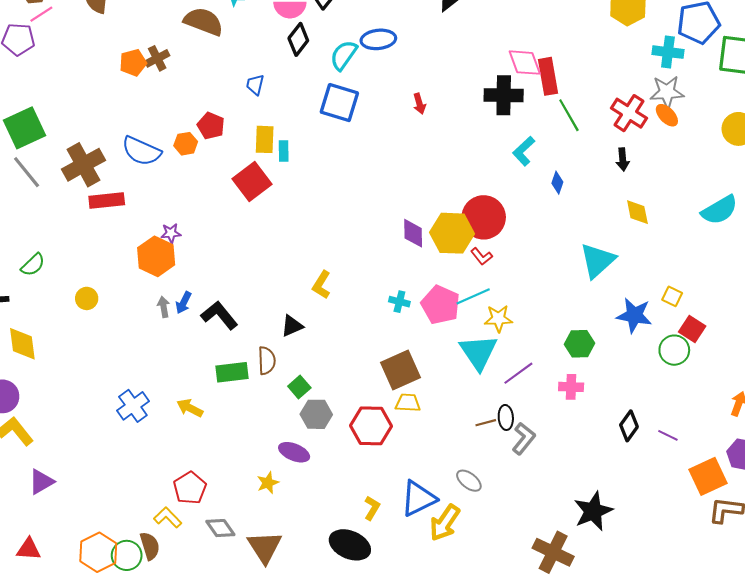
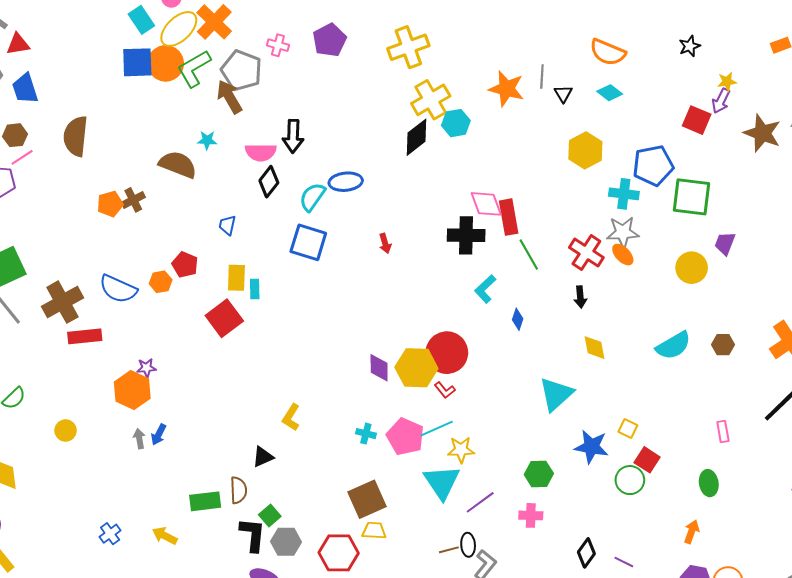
black L-shape: (219, 315) -> (253, 535), moved, turned 45
blue cross: (133, 406) -> (110, 534), size x0.7

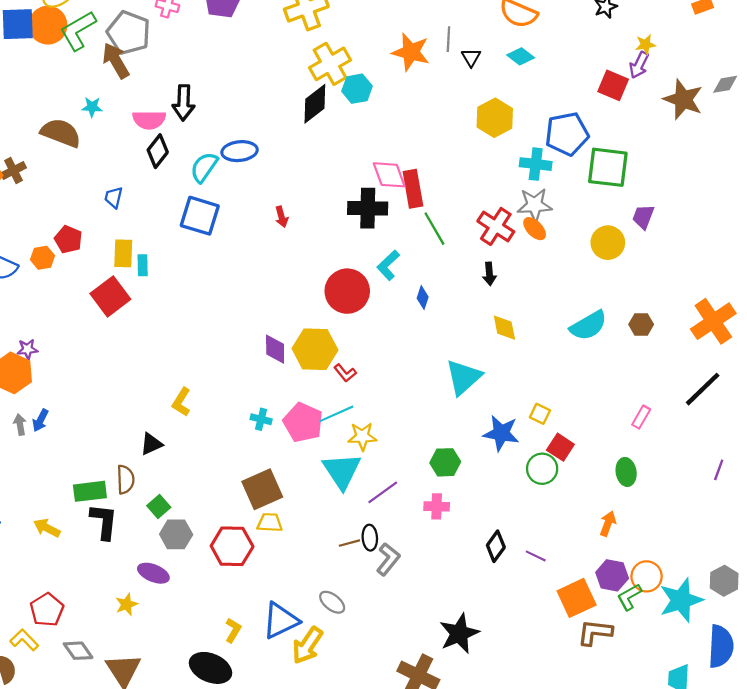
red circle: (447, 353) -> (347, 291), moved
pink rectangle: (723, 432) -> (641, 417), turned 40
black L-shape: (253, 535) -> (104, 521), moved

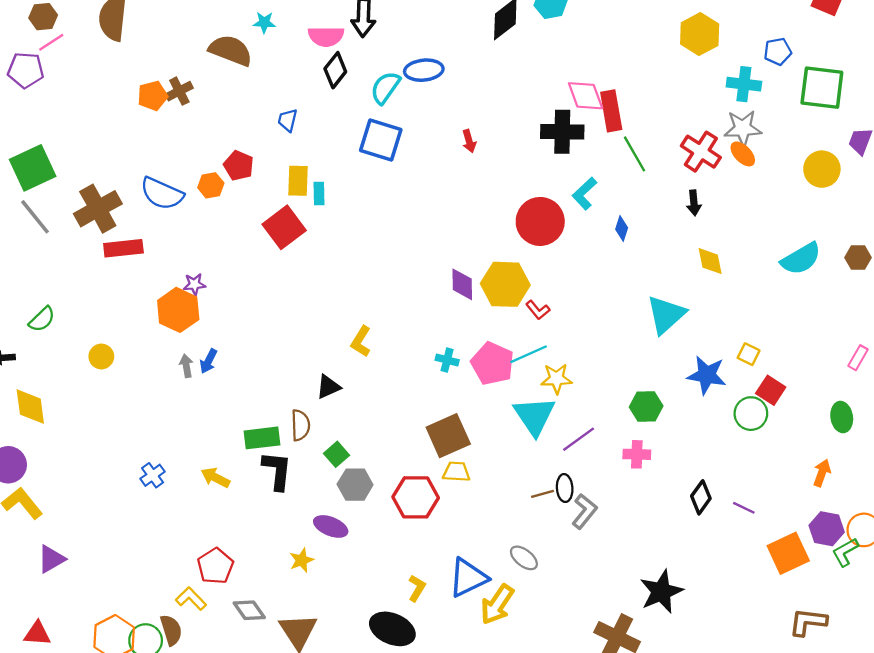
blue pentagon: (567, 134) -> (778, 52), size x0.6
brown L-shape: (595, 632) -> (808, 622), moved

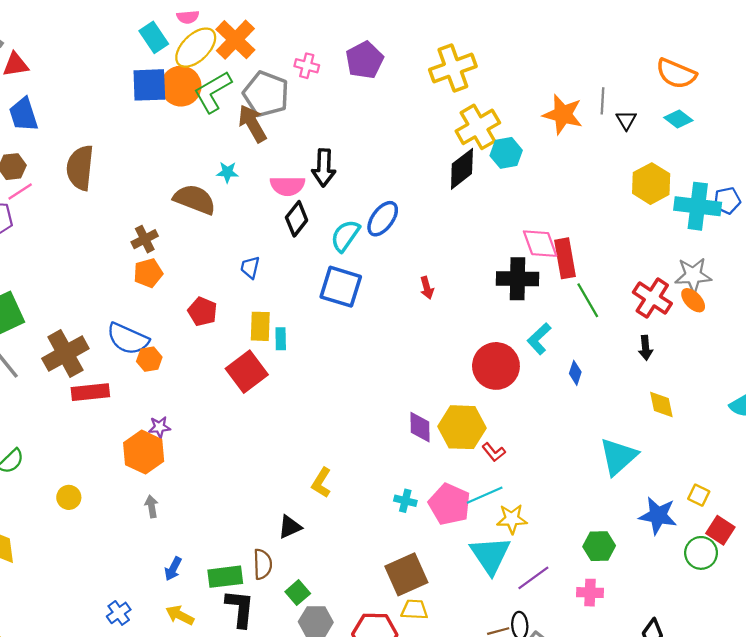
blue ellipse: (424, 70) -> (383, 219), turned -48
cyan cross: (744, 84) -> (698, 206), moved, size x1.4
orange pentagon: (153, 96) -> (148, 273), moved
orange hexagon: (211, 185) -> (149, 359), moved
blue arrow: (208, 361) -> (173, 569), moved

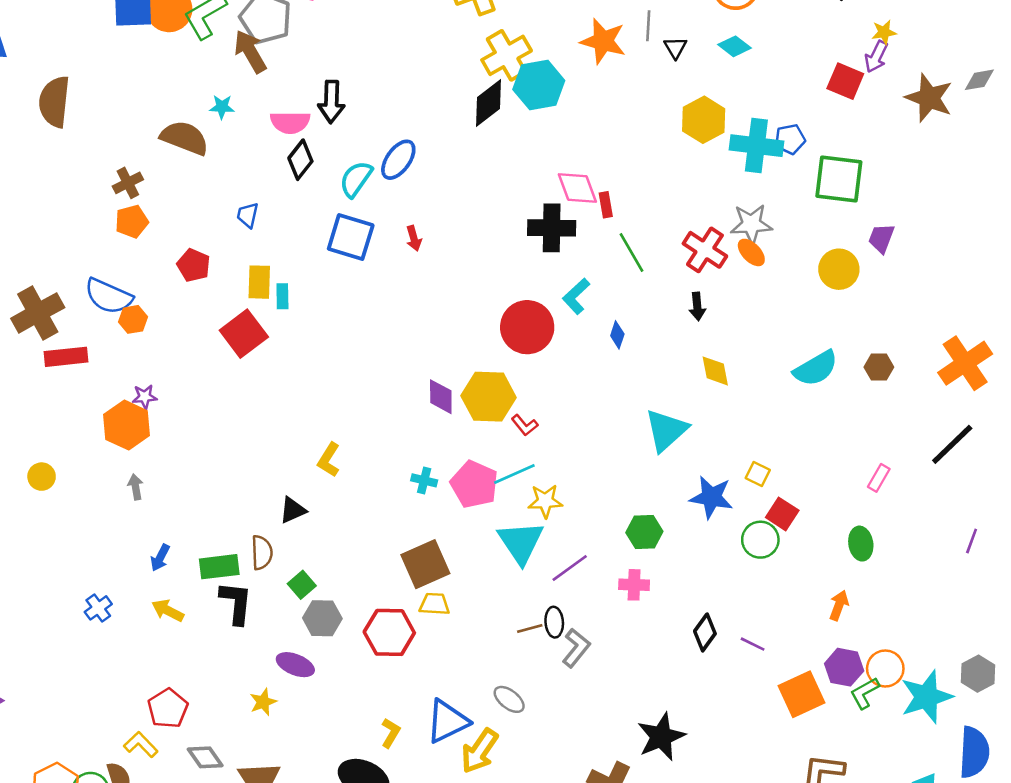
cyan hexagon: (506, 153) -> (539, 85), size x1.4
red rectangle: (565, 258) -> (606, 205), size x0.6
red arrow: (427, 288) -> (414, 238), moved

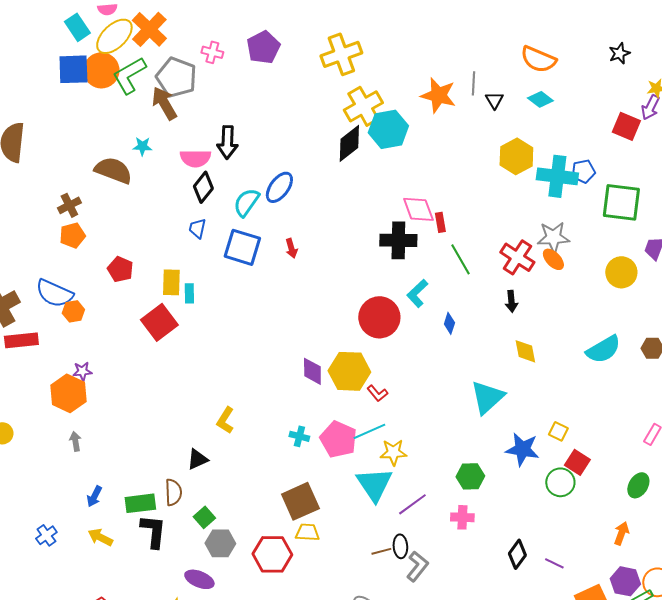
blue trapezoid: (248, 215) -> (197, 228), moved
green ellipse: (861, 544) -> (638, 485), turned 40

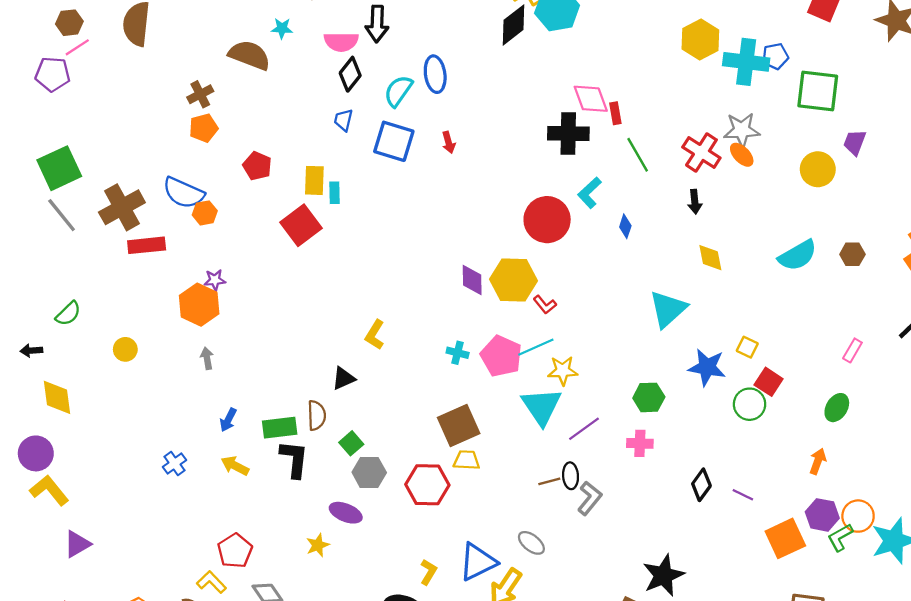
blue ellipse: (279, 187) -> (435, 74), turned -44

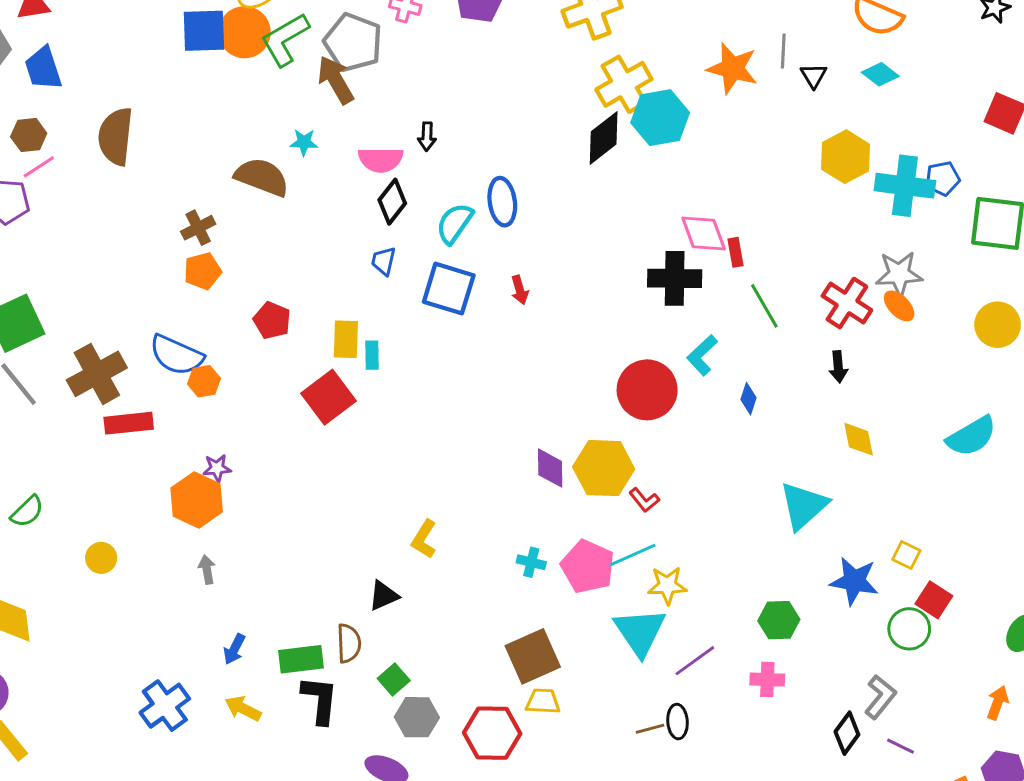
black arrow: (377, 24) -> (427, 136), size x0.6
blue cross: (175, 463) -> (165, 706), size x1.6
gray L-shape: (590, 498) -> (880, 697), moved

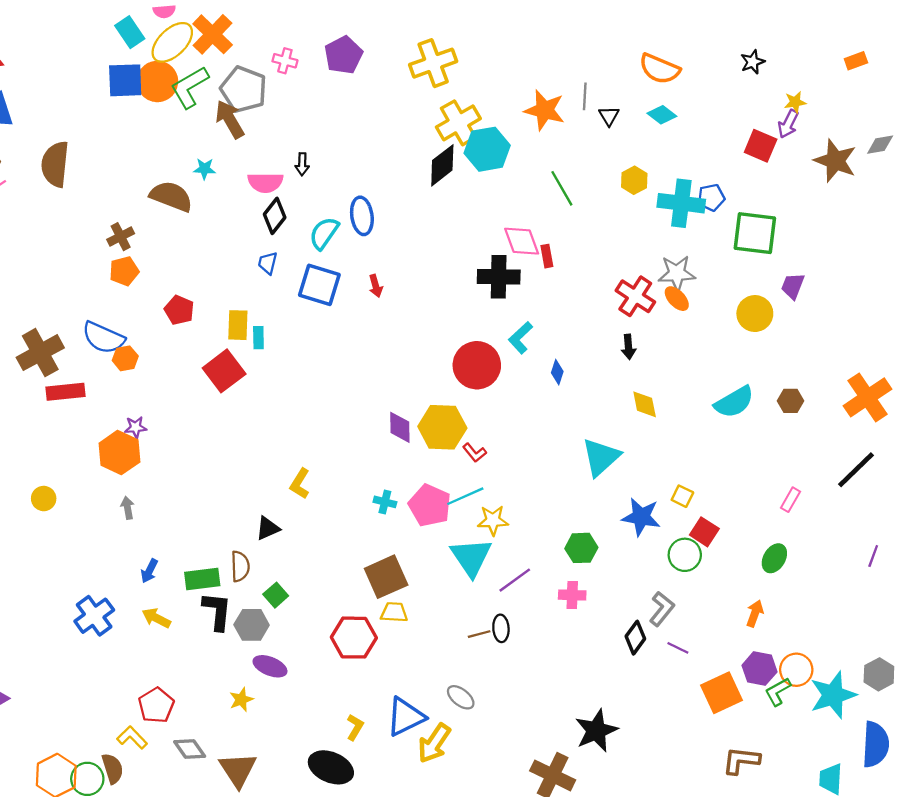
yellow hexagon: (846, 157) -> (634, 180), size x0.7
green line: (764, 306) -> (562, 188), moved
gray hexagon: (417, 717) -> (252, 625), moved

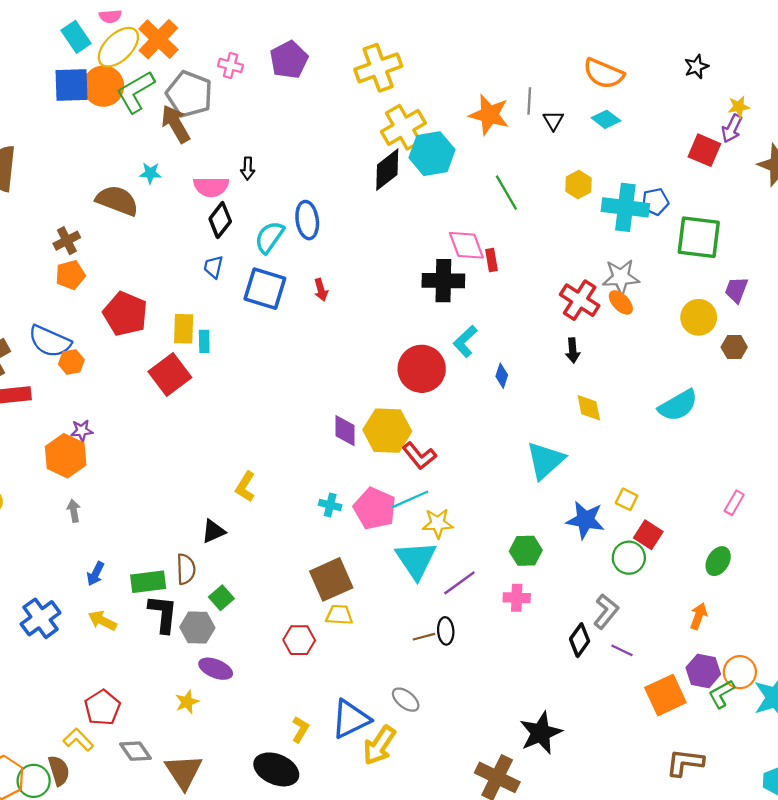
red pentagon: (179, 310) -> (125, 314), size x1.5
brown hexagon: (790, 401) -> (734, 347), moved
red L-shape: (475, 453) -> (419, 456), size x1.4
red hexagon: (354, 638) -> (299, 640), size x0.7

